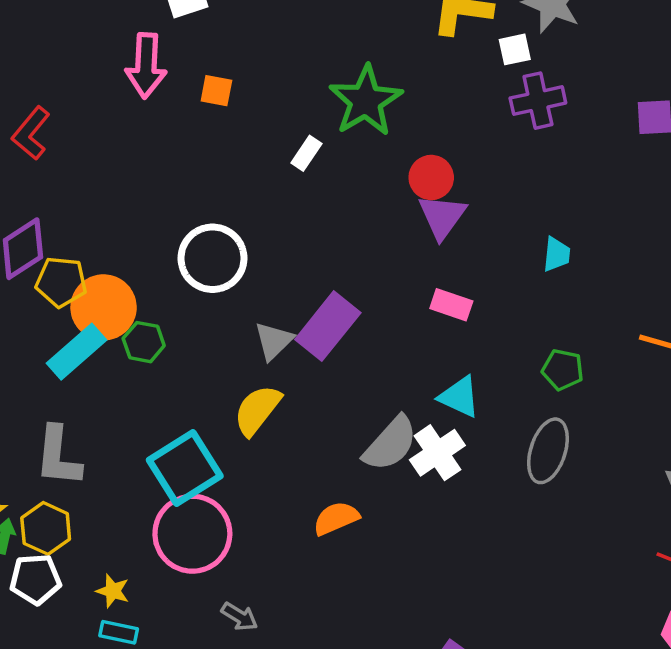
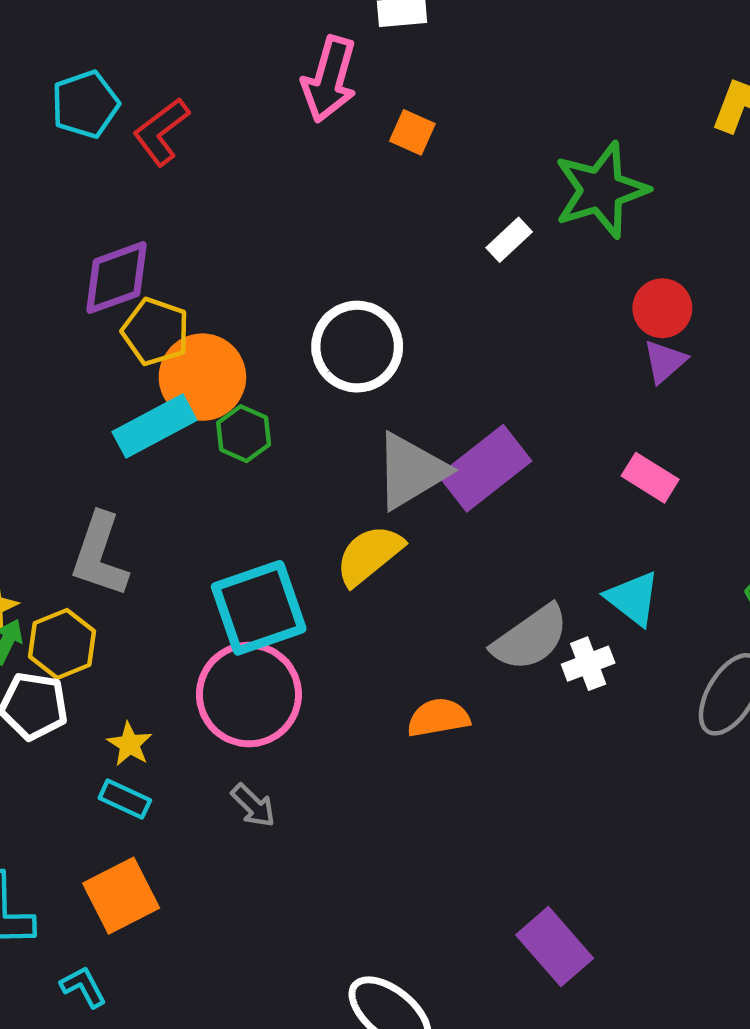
purple triangle: (442, 216) -> (665, 361), size x0.7
gray triangle: (274, 341) -> (411, 471), size x1.5
white cross: (437, 453) -> (588, 664), size x0.7
gray arrow: (240, 617) -> (253, 806), moved

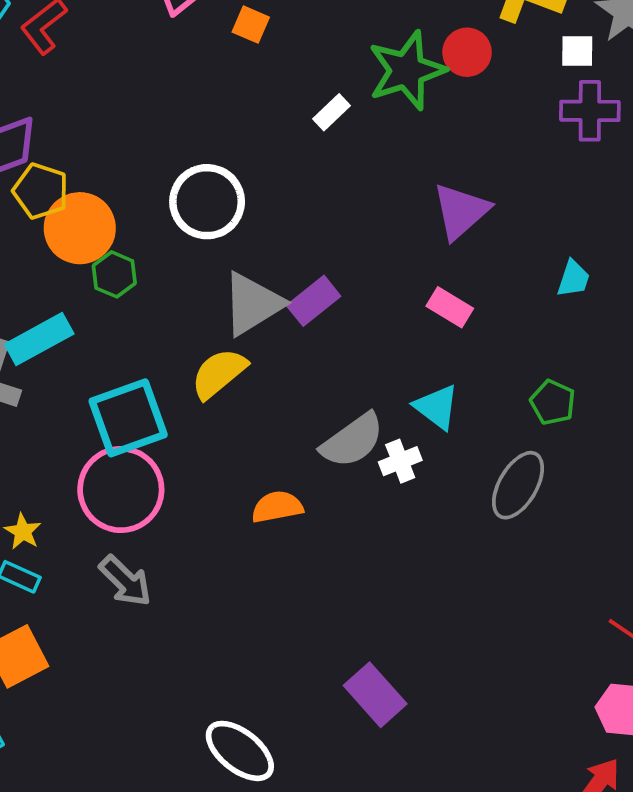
red circle: (662, 308) -> (467, 52), moved
purple triangle: (665, 361) -> (461, 211), size x1.6
cyan rectangle: (154, 426) -> (39, 339), moved
purple rectangle: (485, 468) -> (314, 301), size x0.7
gray arrow: (253, 806) -> (125, 581), size x1.4

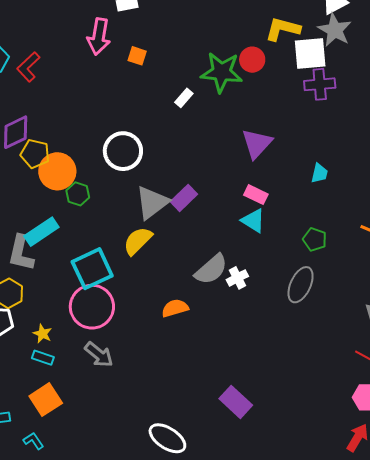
white square: (577, 51) -> (310, 53), size x1.8
green star: (407, 70) -> (221, 72), turned 30
cyan triangle: (437, 407) -> (253, 221), moved

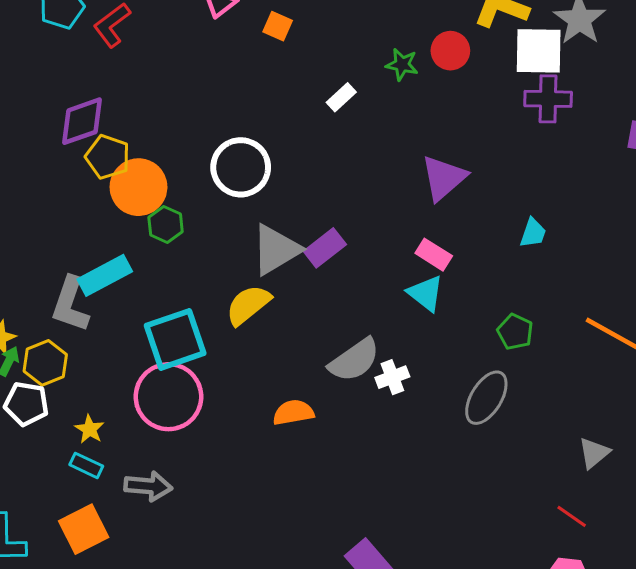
green star: (221, 72) -> (402, 65), size x0.5
gray arrow: (99, 355) -> (148, 486), moved, turned -40

